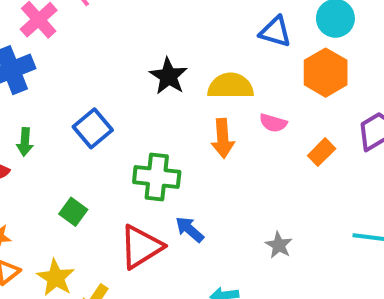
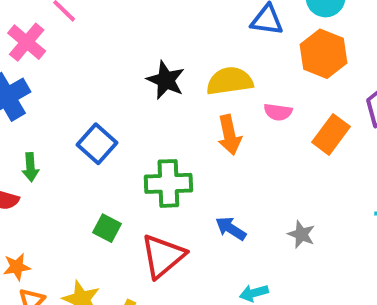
orange rectangle: (322, 152) -> (331, 134), size x1.4
green square: (73, 212) -> (107, 228), moved
blue arrow: (190, 229) -> (231, 228), moved

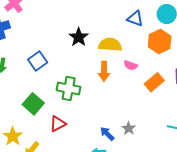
green square: (107, 228) -> (33, 104), size x1.5
blue arrow: (231, 228) -> (107, 134), moved
red triangle: (163, 256) -> (58, 124), size x0.7

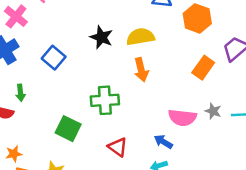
blue square: (38, 61) -> (54, 58), moved
pink semicircle: (131, 65) -> (182, 118), moved, size x1.6
red triangle: (58, 124) -> (118, 147), moved, turned -42
gray star: (129, 128) -> (213, 111), moved

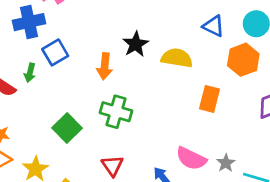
blue square: (54, 58) -> (55, 52), moved
orange rectangle: (203, 68) -> (209, 99), moved, turned -40
orange arrow: (141, 70) -> (105, 66), moved

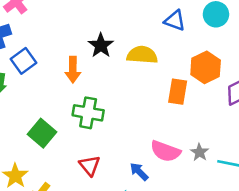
orange hexagon: (243, 60) -> (206, 67), moved

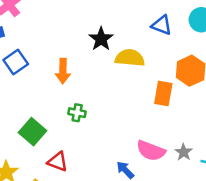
black star: (101, 45) -> (101, 39), moved
green cross: (88, 113) -> (77, 113), size x0.6
red triangle: (90, 165) -> (58, 162), moved, turned -30

